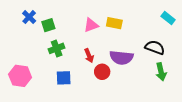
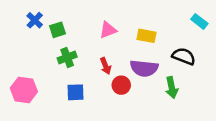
yellow rectangle: (114, 23) -> (146, 36), moved
green arrow: (161, 72) -> (172, 88), moved

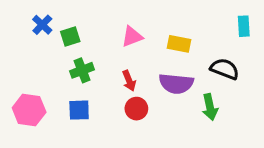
cyan rectangle: (199, 21) -> (244, 26), turned 49
red circle: (121, 85) -> (136, 109), moved
blue square: (76, 92) -> (79, 110), moved

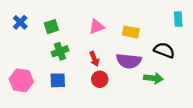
blue cross: (42, 25) -> (20, 22), moved
green arrow: (210, 107) -> (153, 78), turned -72

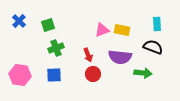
cyan rectangle: (178, 19) -> (157, 24), moved
pink triangle: (96, 27) -> (102, 30), moved

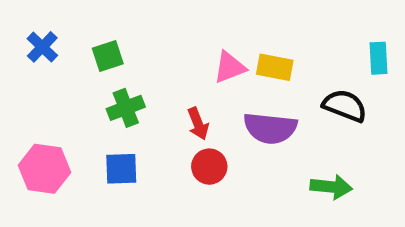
cyan rectangle: (157, 24) -> (379, 58), moved
green arrow: (143, 73) -> (331, 187), moved

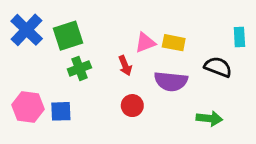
blue cross: (42, 47) -> (27, 30), size x1.6
green square: (108, 56) -> (68, 36), size x1.5
red arrow: (198, 124) -> (125, 66), moved
blue square: (121, 169) -> (61, 111), moved

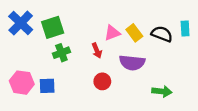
yellow rectangle: (174, 43) -> (134, 33), turned 42
black semicircle: (218, 67) -> (162, 34), moved

